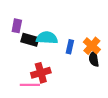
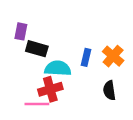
cyan semicircle: (47, 38) -> (58, 68), moved
black semicircle: (94, 59) -> (109, 90), moved

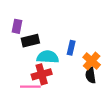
black rectangle: (37, 49) -> (30, 41), turned -30
orange cross: (113, 56) -> (92, 61), moved

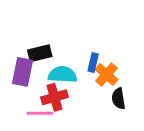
purple rectangle: (17, 26) -> (23, 72), moved, size x1.5
orange cross: (92, 61) -> (106, 75), moved

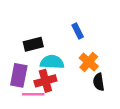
blue rectangle: (93, 63) -> (78, 31), moved, turned -40
purple rectangle: (23, 72) -> (19, 75), moved

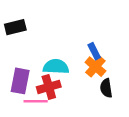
blue rectangle: (78, 31) -> (94, 51), moved
black rectangle: (33, 44) -> (15, 27), moved

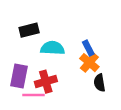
black rectangle: (15, 27) -> (29, 30), moved
cyan semicircle: (56, 67) -> (53, 48), moved

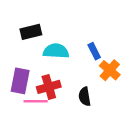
orange cross: (89, 63) -> (110, 70), moved
black semicircle: (99, 83) -> (85, 96), moved

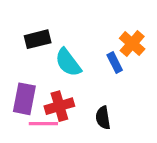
cyan semicircle: (56, 51) -> (68, 62), turned -130
orange cross: (110, 70) -> (132, 44), moved

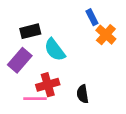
blue rectangle: (115, 62) -> (92, 17), moved
purple rectangle: (24, 99) -> (20, 60), moved, turned 30

